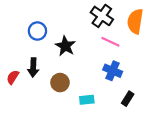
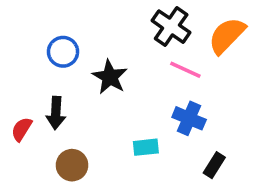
orange semicircle: (135, 21) -> (227, 36), turned 35
brown circle: (60, 83) -> (72, 165), moved
cyan rectangle: (87, 100) -> (146, 147), moved

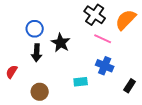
black arrow: (56, 113) -> (37, 53), moved
black rectangle: (214, 165) -> (130, 86), moved

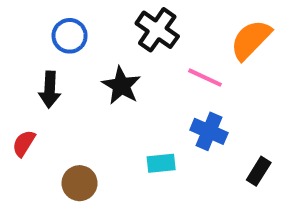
black cross: (95, 15) -> (157, 30), moved
blue circle: (35, 29) -> (70, 36), moved
black arrow: (37, 53) -> (50, 90), moved

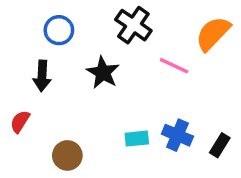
blue cross: (209, 131) -> (177, 135), moved

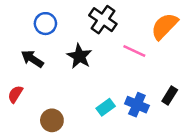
black arrow: (42, 76) -> (32, 59), turned 120
cyan rectangle: (137, 139) -> (106, 107), turned -30
black rectangle: (220, 145) -> (170, 95), moved

